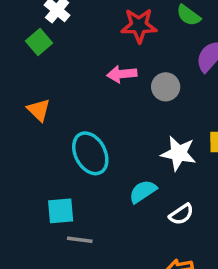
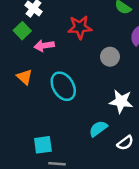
red star: (139, 26) -> (80, 27), moved
pink arrow: (122, 74) -> (44, 46), moved
cyan ellipse: (90, 153) -> (63, 86), moved

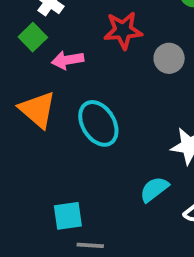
gray circle: (110, 57) -> (169, 58), moved
orange triangle: (25, 77) -> (37, 110), size x1.5

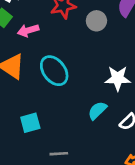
cyan square: (68, 216) -> (30, 123), moved

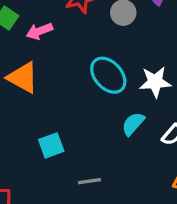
cyan ellipse: (54, 71) -> (108, 75), moved

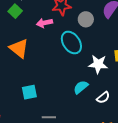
pink arrow: (39, 31) -> (45, 23), moved
cyan ellipse: (108, 75) -> (71, 43), moved

